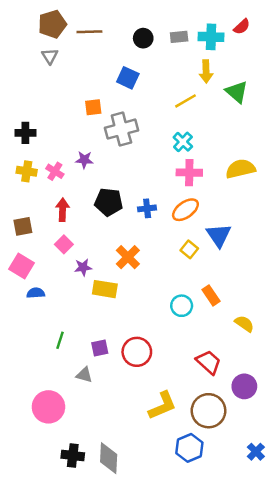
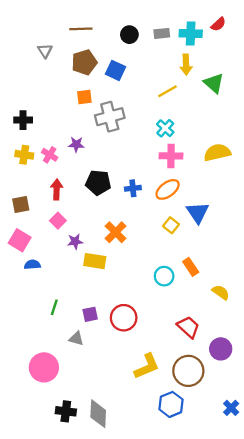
brown pentagon: (52, 24) -> (84, 62), moved

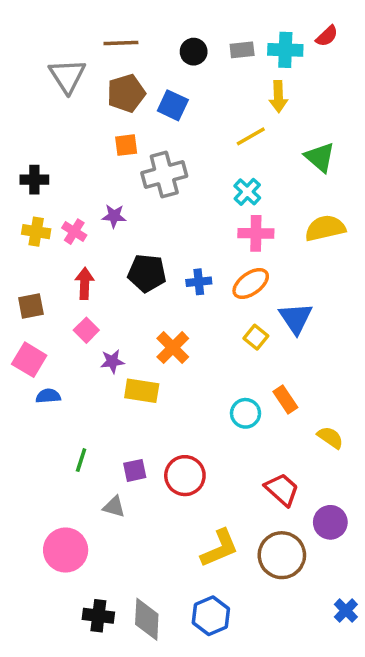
gray triangle: (45, 51) -> (67, 76), size x1.6
green triangle: (214, 83) -> (320, 157), moved
blue hexagon: (171, 404) -> (211, 616), moved

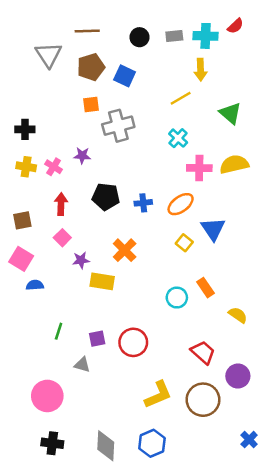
pink cross: (256, 233) -> (199, 168), moved
black cross: (98, 616) -> (52, 443), moved

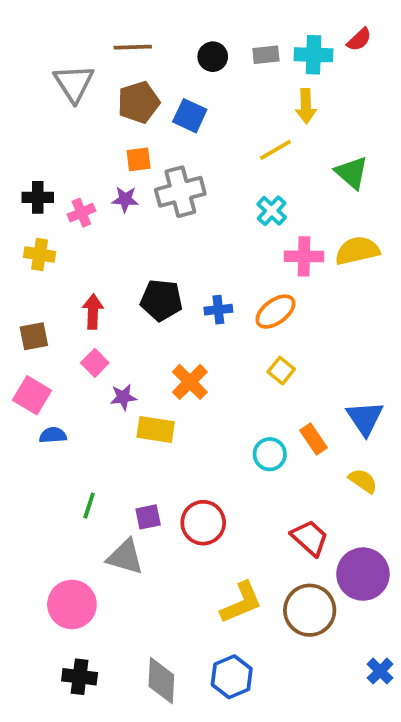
purple star: (82, 156) -> (125, 199), moved
pink cross: (54, 167) -> (81, 213), moved, turned 35
blue triangle: (213, 229) -> (365, 418), moved
gray triangle: (82, 365) -> (125, 557), size x1.5
purple circle: (238, 376) -> (363, 574), size x1.4

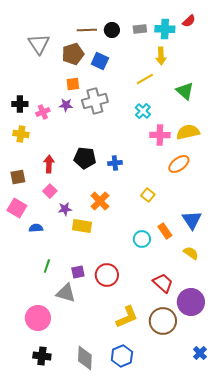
brown line: (133, 47) -> (87, 30), moved
orange ellipse: (275, 312) -> (179, 164), moved
blue semicircle: (53, 435) -> (36, 228), moved

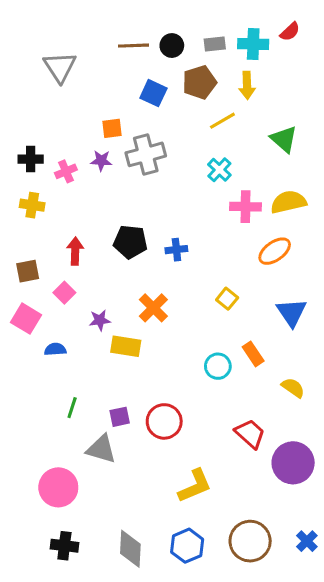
brown pentagon: (73, 54) -> (199, 82), moved
pink square: (50, 191) -> (64, 293), moved
blue triangle: (192, 220) -> (292, 312), moved
brown circle: (163, 321) -> (250, 541), moved

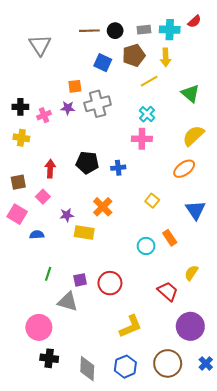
yellow semicircle: (288, 202) -> (193, 136), turned -30
pink cross: (245, 207) -> (142, 139), moved
yellow semicircle: (293, 388) -> (191, 273), moved, turned -91
purple circle: (293, 463) -> (190, 326), moved
black cross: (64, 546) -> (49, 358), moved

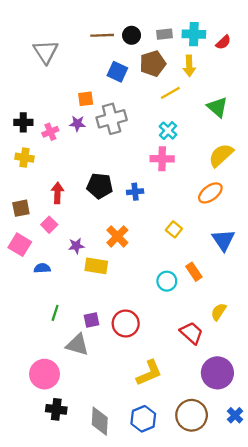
red semicircle: (194, 21) -> (223, 42), moved

